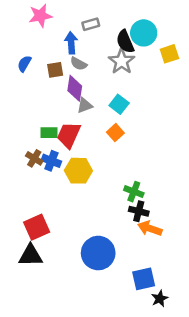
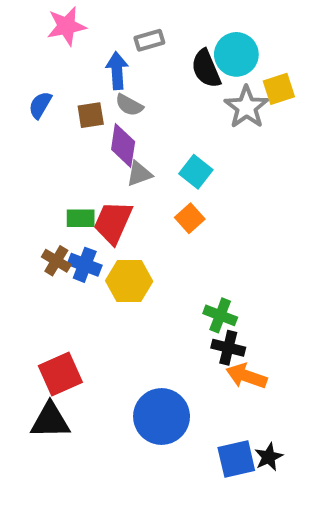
gray star: (122, 61) -> (246, 107), moved
black star: (160, 299) -> (269, 457), moved

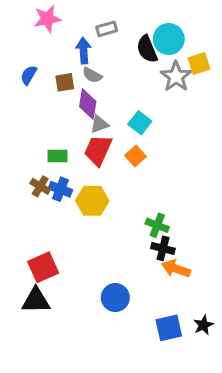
red trapezoid: (113, 222) -> (98, 150), moved
blue circle: (162, 416) -> (115, 298), size x0.7
black star: (269, 457) -> (203, 325), moved

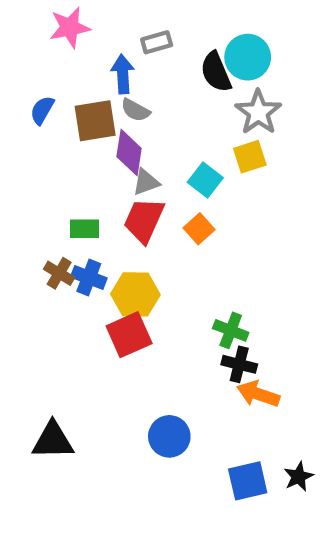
yellow square: (199, 64) -> (250, 157), moved
brown square: (65, 82) -> (95, 121), size x1.5
red square: (43, 267) -> (129, 335), moved

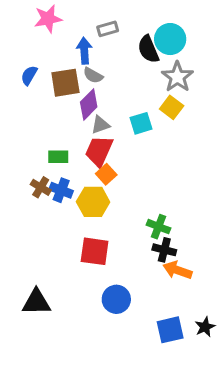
purple diamond: (129, 152) -> (89, 104), turned 36
yellow square: (250, 157) -> (172, 107), turned -35
cyan square: (205, 180) -> (141, 123), turned 35
orange square: (199, 229) -> (106, 174), moved
red square: (129, 335) -> (95, 251), moved, turned 32

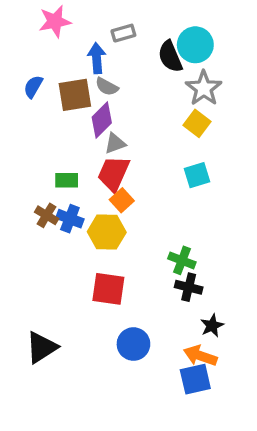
cyan square: (141, 123) -> (197, 175), moved
orange arrow: (177, 270) -> (200, 356), moved
black triangle: (36, 302) -> (42, 347), turned -32
black star: (205, 327) -> (212, 326), moved

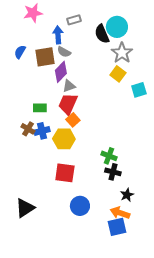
cyan square: (197, 175) -> (139, 90), moved
blue cross: (70, 219) -> (42, 131), turned -35

